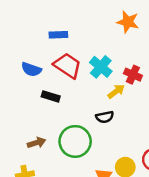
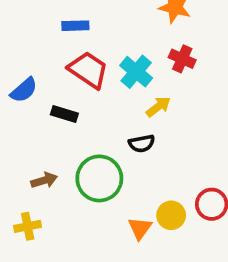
blue semicircle: (31, 69) -> (24, 90), moved, turned -60
red cross: (133, 75) -> (182, 59), moved

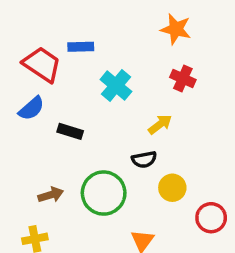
red trapezoid: (88, 70) -> (42, 64), moved
cyan cross: (136, 72) -> (116, 86), moved
yellow circle: (171, 215) -> (172, 188), moved

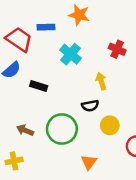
orange star: (176, 29) -> (79, 15), moved
yellow arrow: (160, 124) -> (101, 81), turned -70
brown arrow: (51, 195) -> (25, 130), turned -140

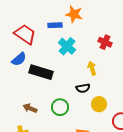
blue rectangle: (46, 27) -> (55, 25), moved
black rectangle: (39, 86) -> (41, 72), size x1.6
green circle: (62, 129) -> (60, 107), size x0.7

